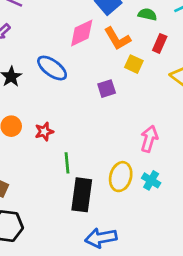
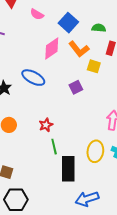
red star: (44, 132) -> (46, 125), moved

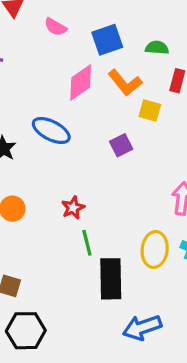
blue square: (68, 23) -> (107, 40), turned 30

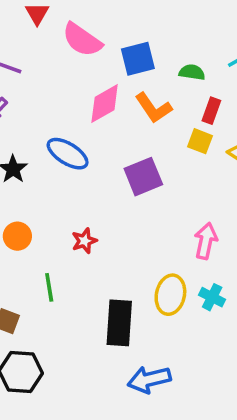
pink semicircle: (55, 27) -> (82, 40), size x1.6
yellow square: (150, 110) -> (200, 141), moved
purple square: (121, 145) -> (143, 177), size x1.5
green line: (87, 243) -> (49, 287), moved

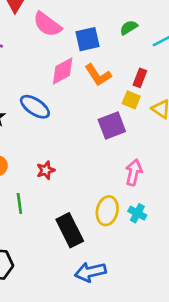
green semicircle: (192, 72) -> (129, 28), moved, turned -42
purple square: (143, 177) -> (112, 125), moved
black rectangle: (119, 323) -> (70, 230), turned -32

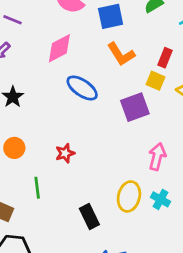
pink diamond: (63, 71) -> (59, 48), moved
blue ellipse: (35, 107) -> (82, 88), moved
black rectangle: (70, 230) -> (89, 216), size x0.7

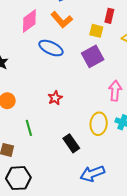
orange L-shape: (121, 54) -> (62, 20), moved
yellow square: (156, 81) -> (96, 31), moved
red star: (65, 153) -> (55, 98), moved

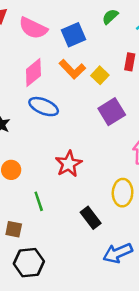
yellow square: (96, 31) -> (100, 75), moved, turned 32
blue ellipse: (51, 48) -> (44, 107), moved
red star: (55, 98) -> (69, 164), size x1.5

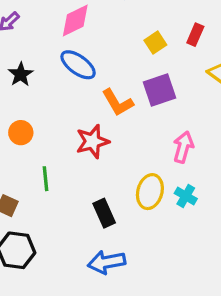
orange L-shape: (72, 69) -> (118, 102), moved
blue arrow: (118, 253) -> (107, 262), moved

